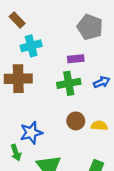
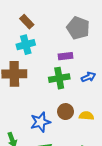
brown rectangle: (17, 20) -> (27, 22), moved
blue star: (31, 133) -> (40, 122), moved

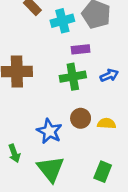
cyan cross: (26, 45) -> (62, 21), moved
blue star: (40, 122) -> (49, 131), turned -30

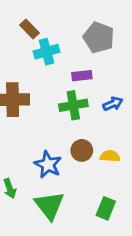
cyan cross: (62, 21) -> (46, 52), moved

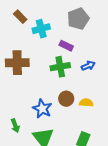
brown rectangle: (30, 29) -> (20, 17), moved
gray pentagon: (99, 37) -> (78, 19), turned 30
purple rectangle: (82, 76) -> (66, 46), turned 32

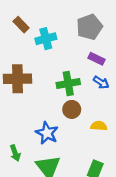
purple rectangle: (66, 46) -> (96, 59), moved
blue arrow: (88, 66) -> (101, 82), turned 56
brown circle: (66, 99) -> (72, 109), moved

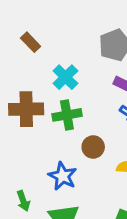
cyan cross: (46, 39) -> (65, 77), moved, turned -30
green cross: (68, 84) -> (67, 115), moved

